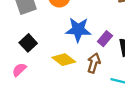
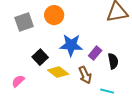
black square: (28, 43) -> (40, 57), moved
brown arrow: (94, 63) -> (85, 75), turned 138

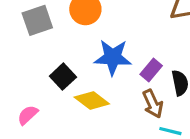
brown arrow: (85, 75) -> (153, 104), moved

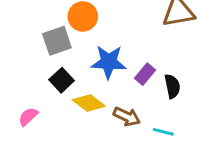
gray square: (37, 20) -> (57, 41), moved
brown arrow: (153, 104) -> (127, 117), moved, turned -40

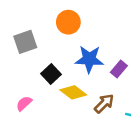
gray square: (57, 41) -> (25, 42), moved
brown arrow: (127, 117) -> (104, 103), turned -70

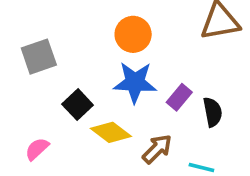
orange circle: (68, 22) -> (133, 34), moved

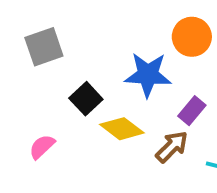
orange circle: (133, 34) -> (192, 37), moved
purple rectangle: (179, 97) -> (192, 111), moved

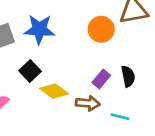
blue star: (148, 75) -> (39, 29), moved
brown arrow: (172, 147) -> (88, 103), turned 50

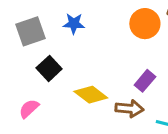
blue star: (39, 29) -> (74, 24), size x0.6
black square: (30, 71) -> (49, 68), moved

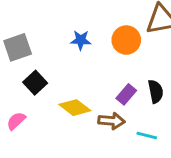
blue star: (74, 24) -> (81, 40), moved

